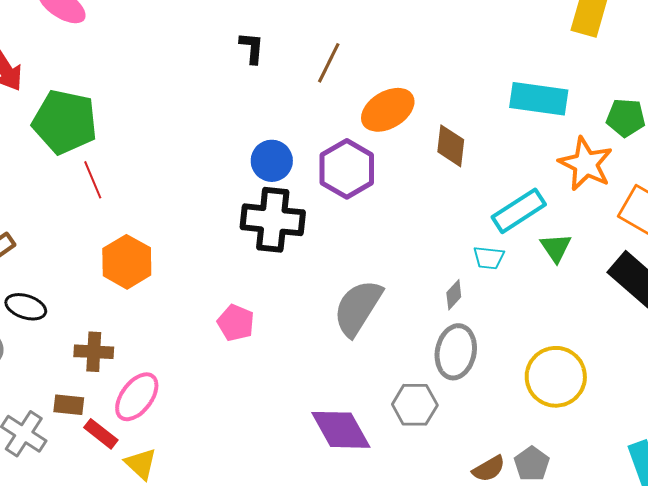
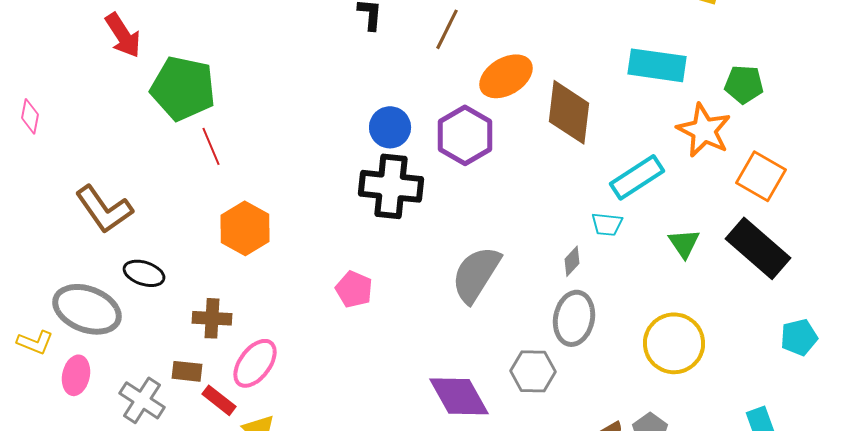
brown diamond: (451, 146) -> (569, 112), size x1.5
green triangle: (556, 248) -> (684, 243), moved

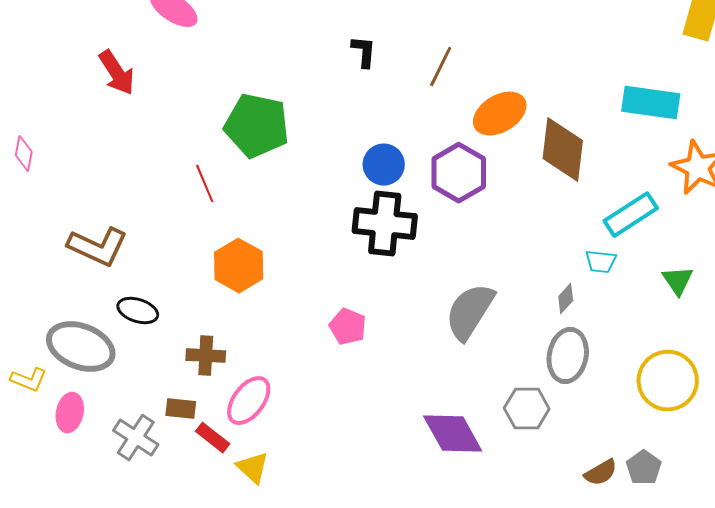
green pentagon: (183, 88) -> (257, 126), moved
brown L-shape: (104, 209) -> (98, 247), turned -30

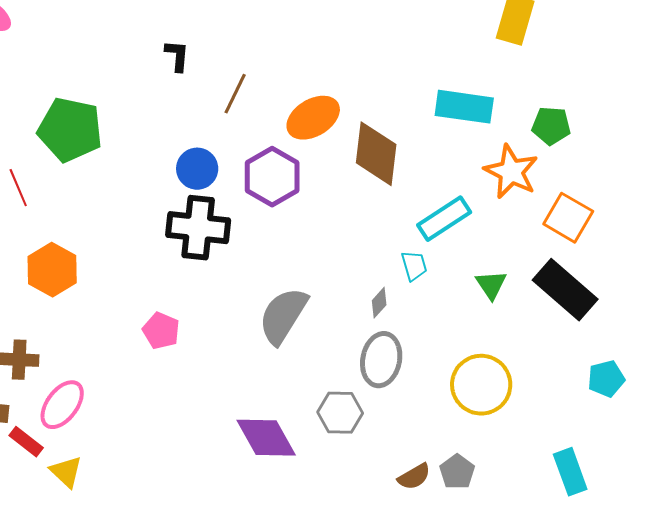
brown line: (441, 67) -> (235, 94), moved
cyan trapezoid: (601, 262) -> (414, 266), turned -112

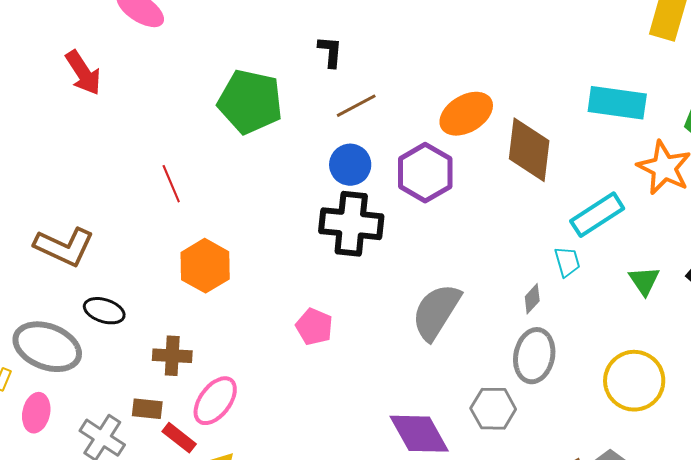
brown line: (235, 94) -> (356, 106), moved, turned 36
green pentagon: (70, 130) -> (250, 102), moved

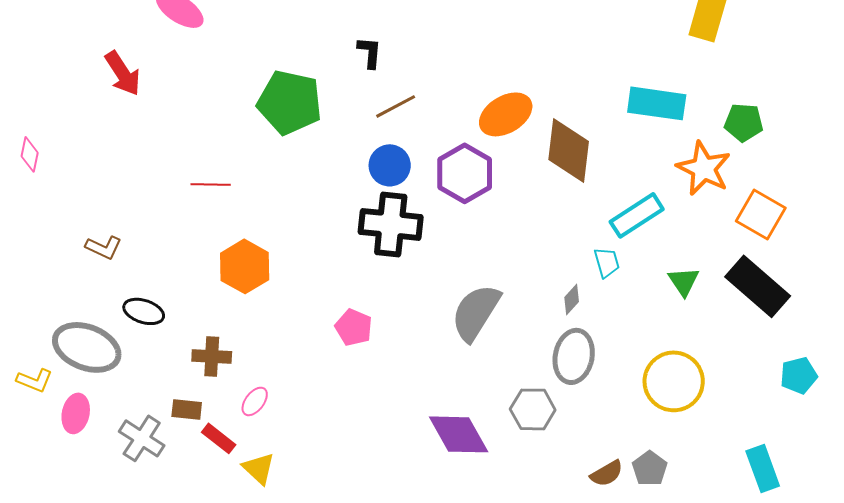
red line: (171, 184) -> (211, 184), turned -66
brown L-shape: (64, 247) -> (104, 247), size x0.6
pink ellipse: (215, 401) -> (255, 401), size x0.6

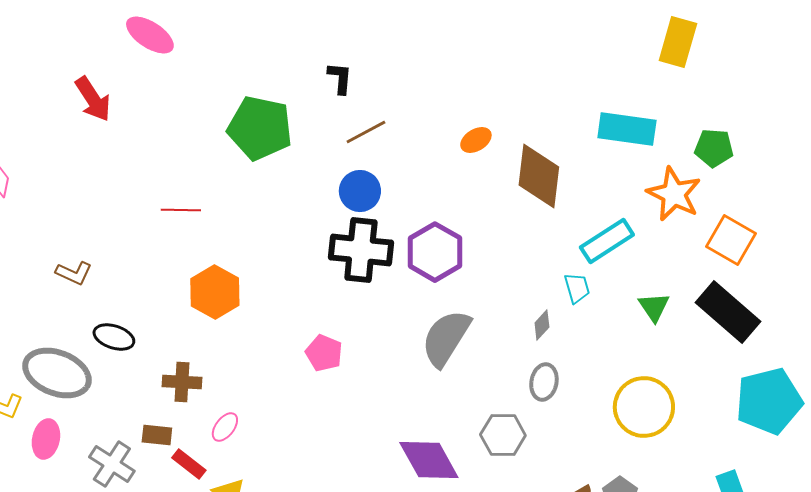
orange ellipse: (506, 114) -> (476, 140), size x0.6
purple hexagon: (465, 173) -> (435, 252), moved
gray ellipse: (574, 356) -> (544, 382), size x0.7
cyan pentagon: (799, 375) -> (769, 401), size x1.8

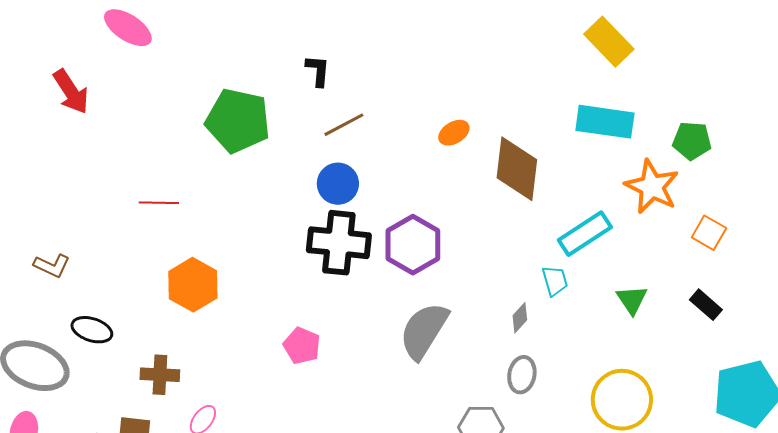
yellow rectangle: (678, 42) -> (609, 42), moved, turned -60
orange square: (731, 240) -> (709, 233), size x0.7
black rectangle: (728, 312) -> (706, 305), size x0.5

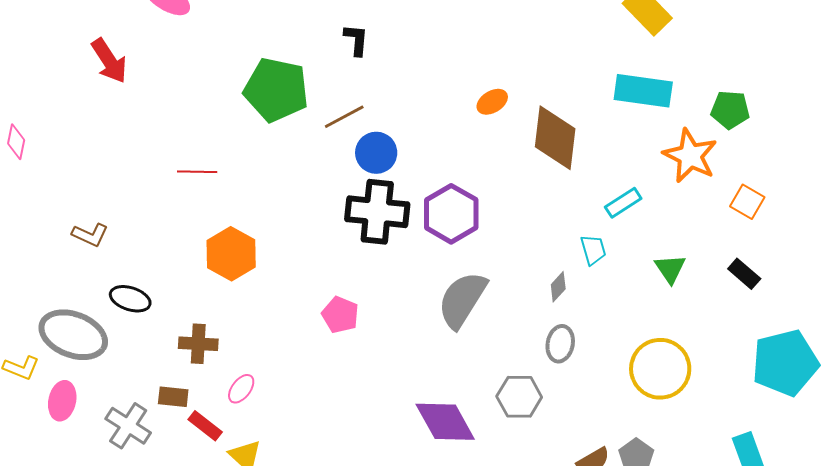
brown line: (344, 125) -> (344, 117), moved
cyan rectangle: (585, 234) -> (623, 203), size x0.7

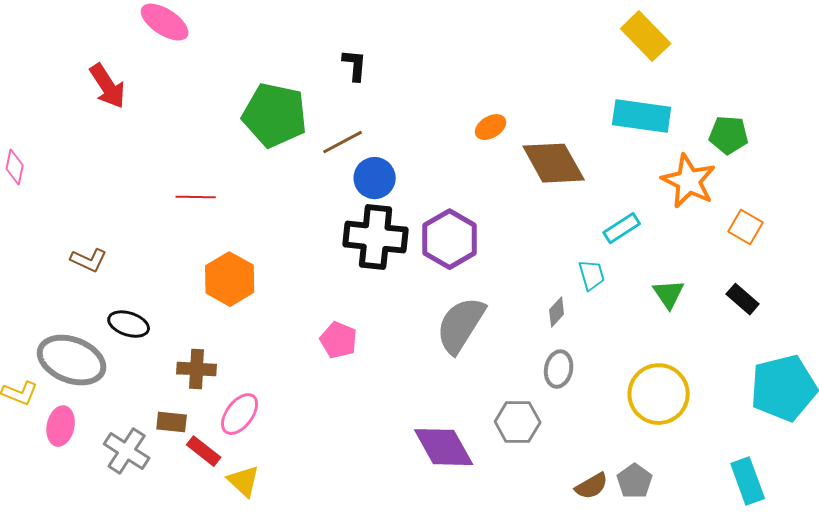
brown diamond: (555, 138) -> (554, 163), turned -36
pink ellipse: (241, 389) -> (240, 414), size x1.4

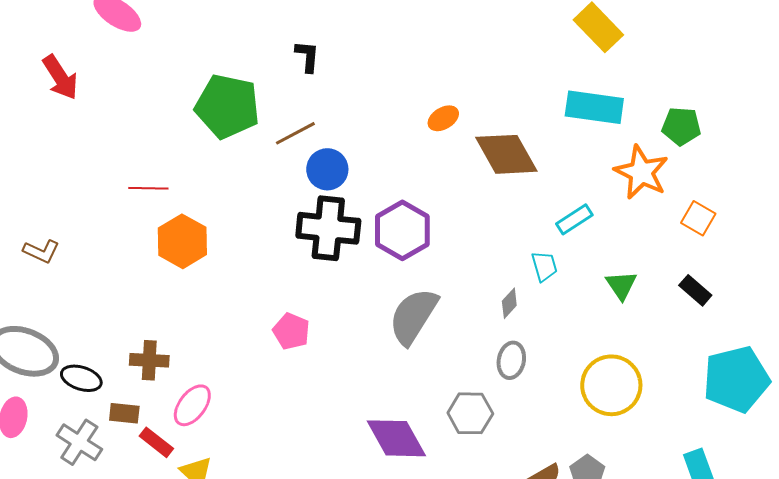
orange hexagon: (230, 279) -> (182, 241), moved
black ellipse: (129, 324) -> (81, 378), moved

